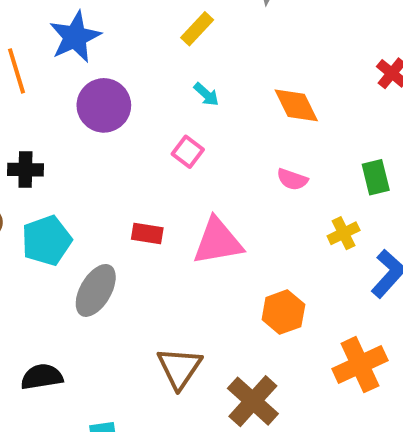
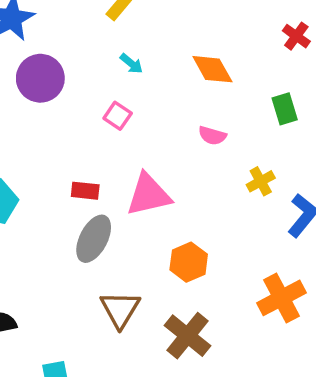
green rectangle: (376, 177) -> (285, 109), moved
gray ellipse: (96, 290) -> (94, 239), moved
orange hexagon: (283, 312) -> (189, 262), moved

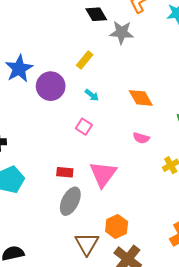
purple circle: (40, 78) -> (51, 86), moved
pink triangle: (148, 195) -> (103, 174), turned -40
orange hexagon: (189, 262) -> (117, 226), moved

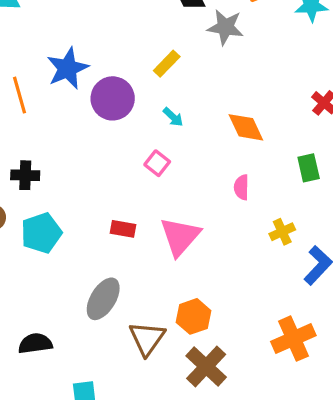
pink semicircle: (141, 138) -> (241, 187), turned 70
gray ellipse: (70, 201) -> (103, 299), moved

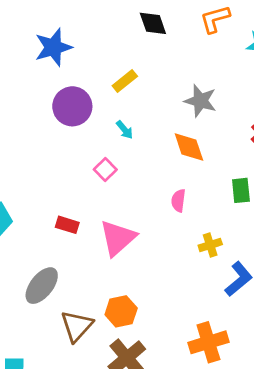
gray star: (225, 27) -> (200, 101), moved
blue star: (68, 68) -> (53, 47), moved

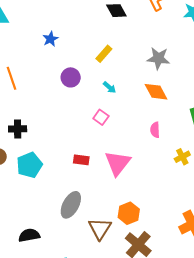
blue star: (53, 47) -> (50, 39), size x0.6
purple circle: (72, 106) -> (71, 77), size x0.7

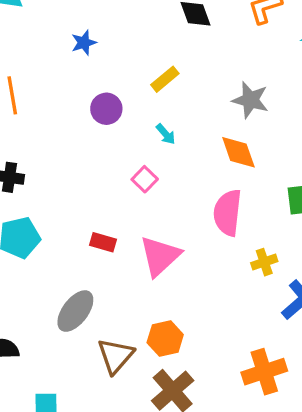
pink semicircle: (155, 130) -> (228, 213), size x1.8

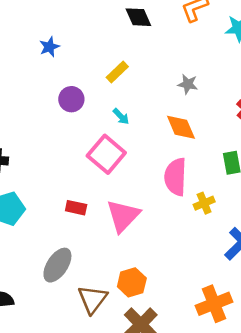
gray star: (250, 100) -> (188, 84), size x0.7
pink square: (145, 179) -> (106, 154), size x1.8
yellow cross: (264, 262) -> (204, 203), moved

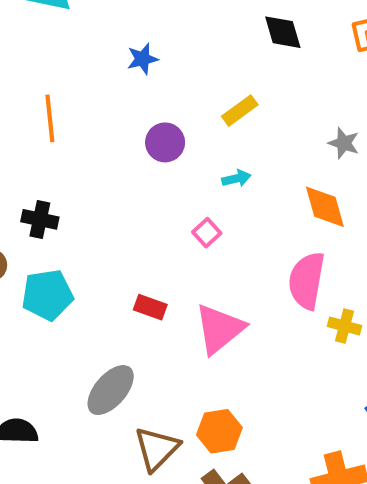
cyan arrow: (121, 116) -> (236, 178), turned -66
pink square: (106, 154) -> (207, 233), size x0.5
yellow cross: (204, 203) -> (344, 326), turned 30

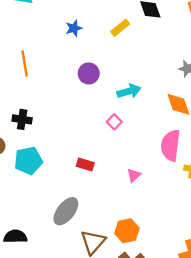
yellow rectangle: (240, 111) -> (120, 28), moved
cyan arrow: (236, 178) -> (129, 91), size x1.5
pink triangle: (220, 329) -> (134, 175), moved, size x0.5

